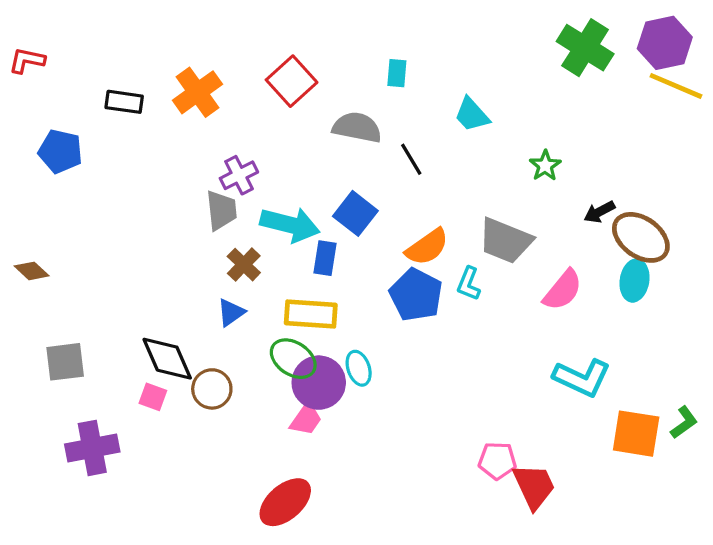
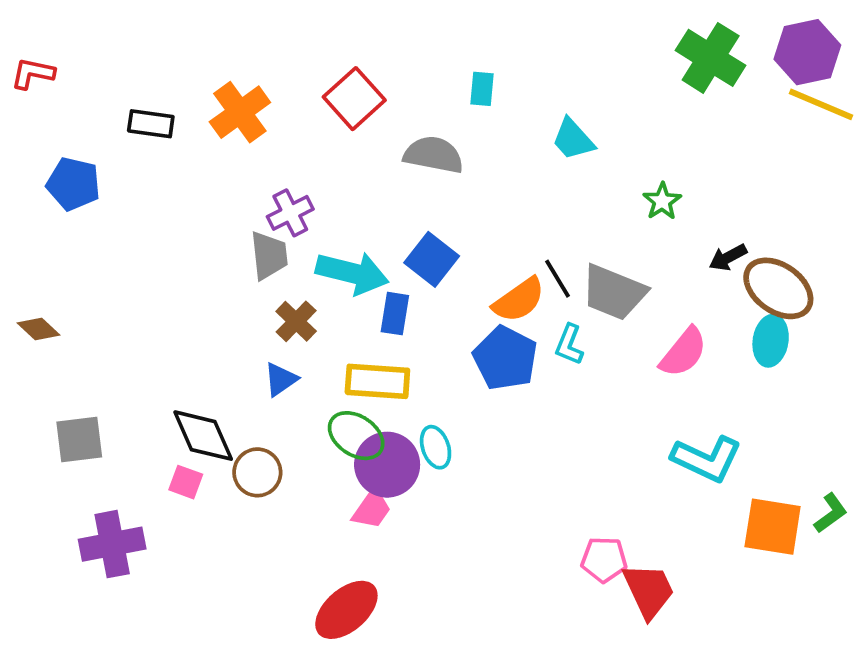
black line: (411, 159) -> (558, 279), moved

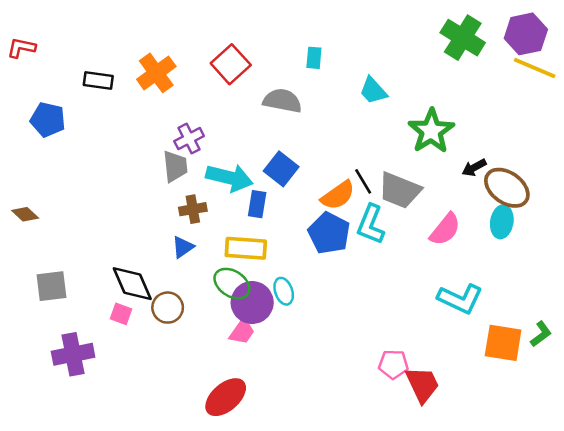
green star: (662, 201) -> (431, 131), size x1.8
brown cross: (296, 321) -> (193, 209), turned 36
cyan L-shape: (569, 345) -> (371, 224), size x1.5

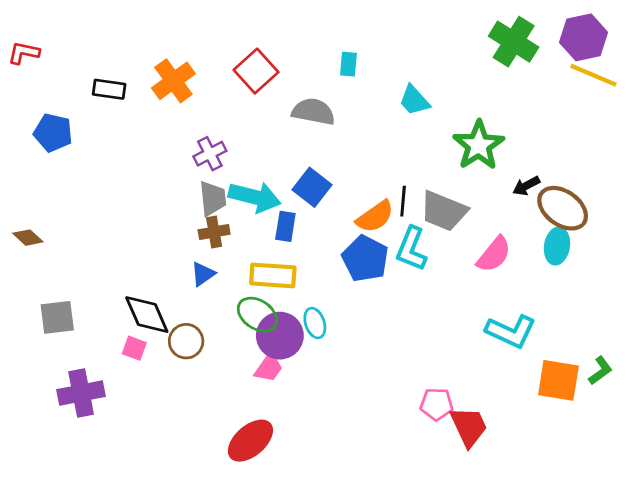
gray trapezoid: (175, 166) -> (213, 198), moved
black line: (363, 181) -> (403, 201), turned 36

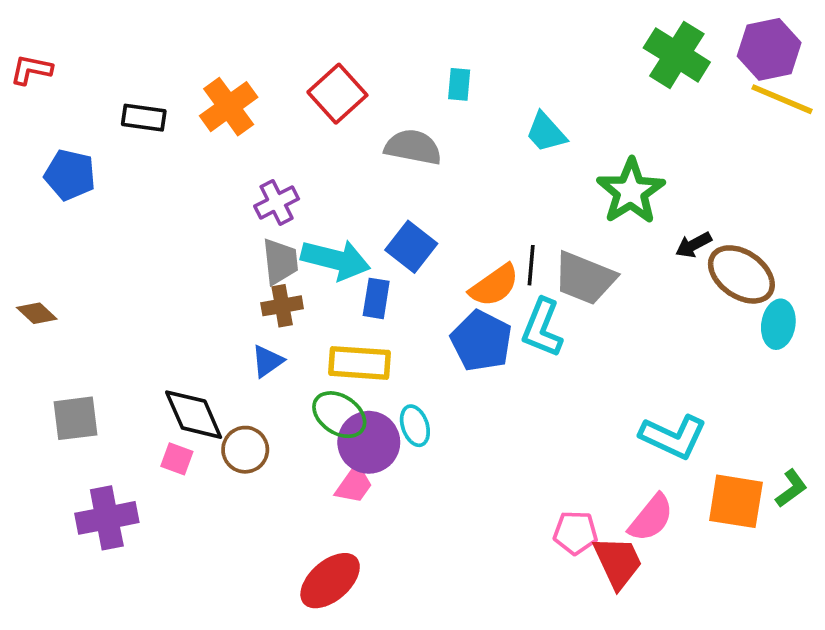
cyan ellipse: (557, 246) -> (778, 324), moved
pink semicircle: (494, 254) -> (651, 518), moved

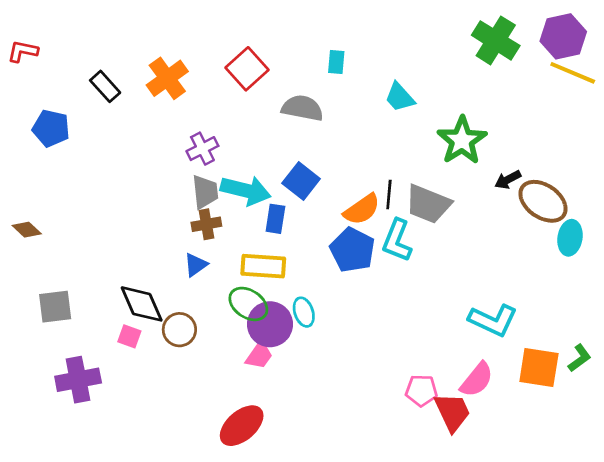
black rectangle: (144, 118) -> (105, 86), turned 40

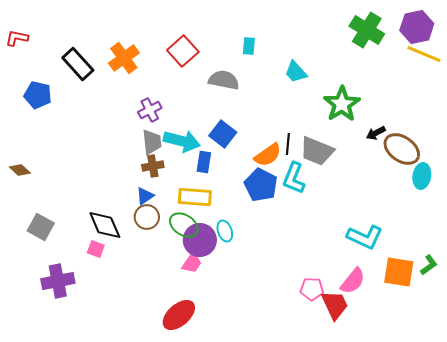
black rectangle: (105, 86) -> (78, 64), size x1.4
gray square: (55, 307) -> (41, 227), turned 36
brown circle: (179, 330) -> (147, 217), moved

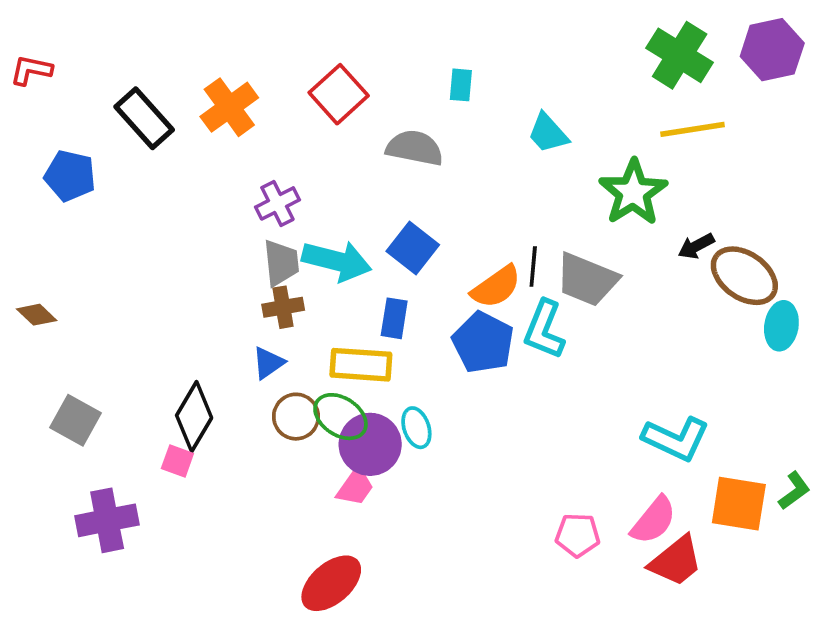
yellow line: (424, 54) -> (692, 129), moved, turned -32
blue rectangle: (204, 162) -> (394, 318), moved
brown circle: (147, 217) -> (296, 417), moved
black diamond: (105, 225) -> (194, 417), turned 54
red trapezoid: (335, 305) -> (676, 561), moved, turned 76

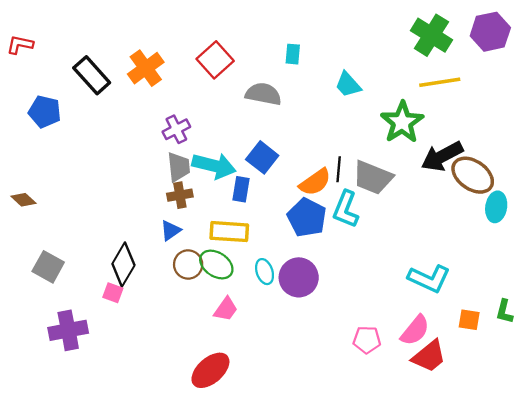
black arrow: (696, 246) -> (442, 156), size x1.8
blue rectangle: (394, 318) -> (241, 189), moved
purple circle: (370, 444) -> (299, 277), moved
green L-shape: (794, 491) -> (504, 312), turned 140
orange square: (739, 504) -> (469, 320), size x0.6

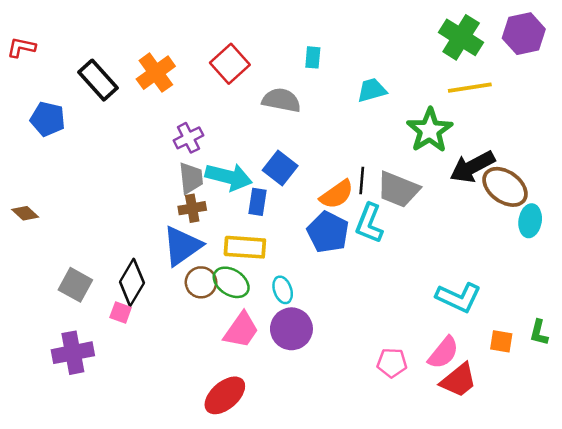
cyan trapezoid: (348, 85) -> (372, 90), turned 116
blue triangle: (170, 230) -> (182, 246), size x1.8
gray square: (48, 267) -> (75, 285), moved
purple circle: (299, 277) -> (291, 329), moved
pink trapezoid: (226, 309) -> (241, 330), size x1.4

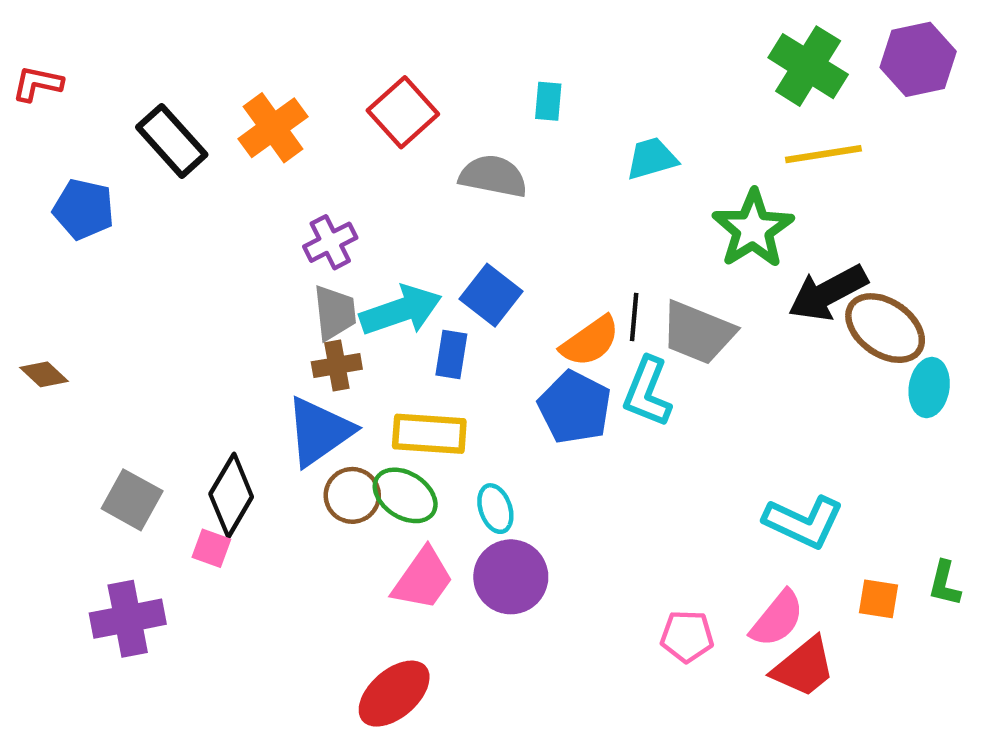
cyan arrow: (229, 177) -> (401, 310), turned -33

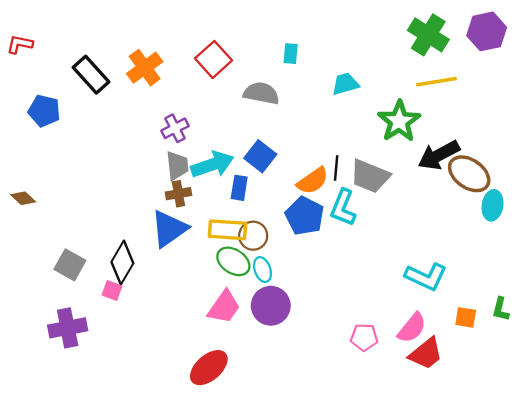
brown circle: (352, 495) -> (253, 236), moved
green ellipse: (405, 495) -> (233, 261), moved

